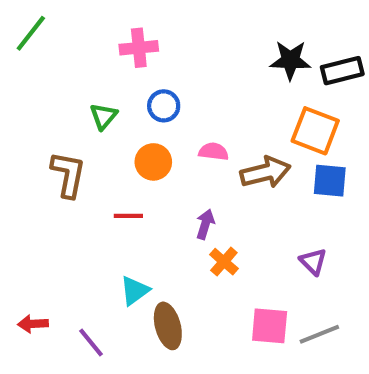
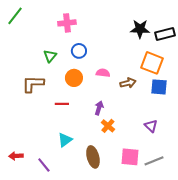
brown arrow: (265, 172) -> (128, 83), size x0.7
brown L-shape: (68, 174) -> (33, 84), turned -100
brown ellipse: (168, 326) -> (93, 157), moved

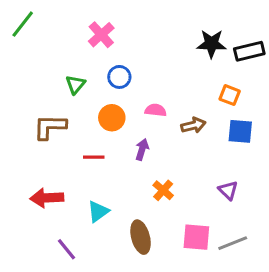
pink cross: (67, 23) -> (101, 35), turned -36
orange square: (152, 63) -> (230, 95), size x0.6
purple arrow: (99, 108) -> (142, 149), moved
red arrow: (16, 156) -> (47, 198), moved, size x1.5

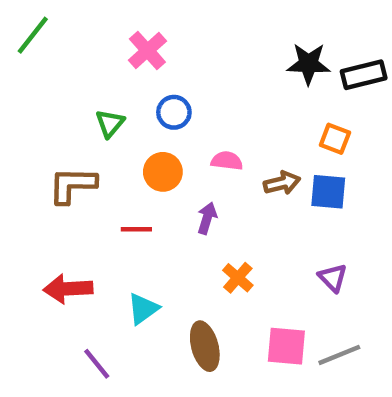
blue square: (240, 131) -> (328, 192), moved

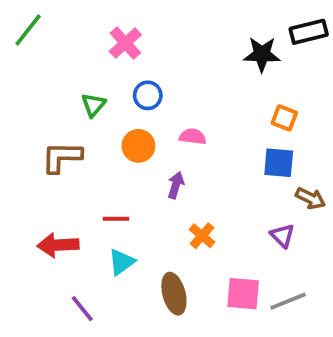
black rectangle: (364, 75) -> (309, 32), moved
brown arrow: (282, 183) -> (310, 198), moved, turned 40
red line: (136, 229) -> (116, 219), moved

